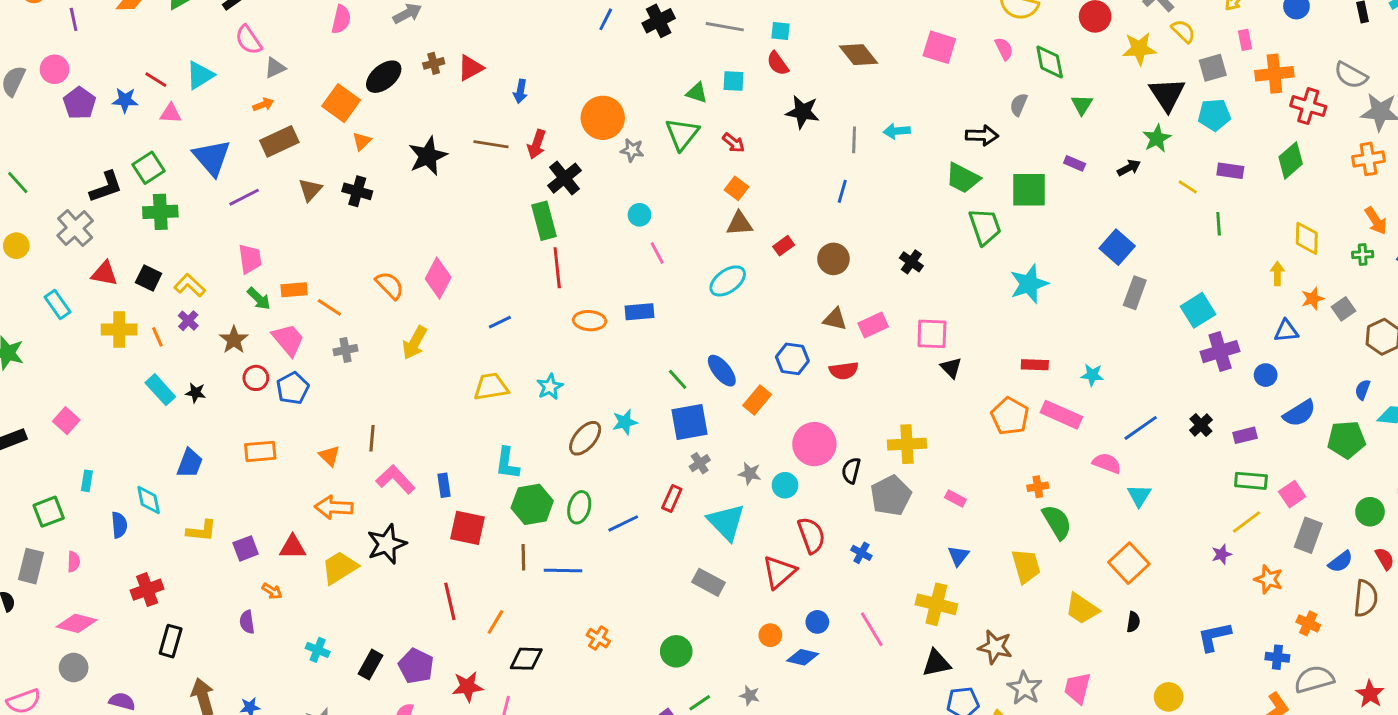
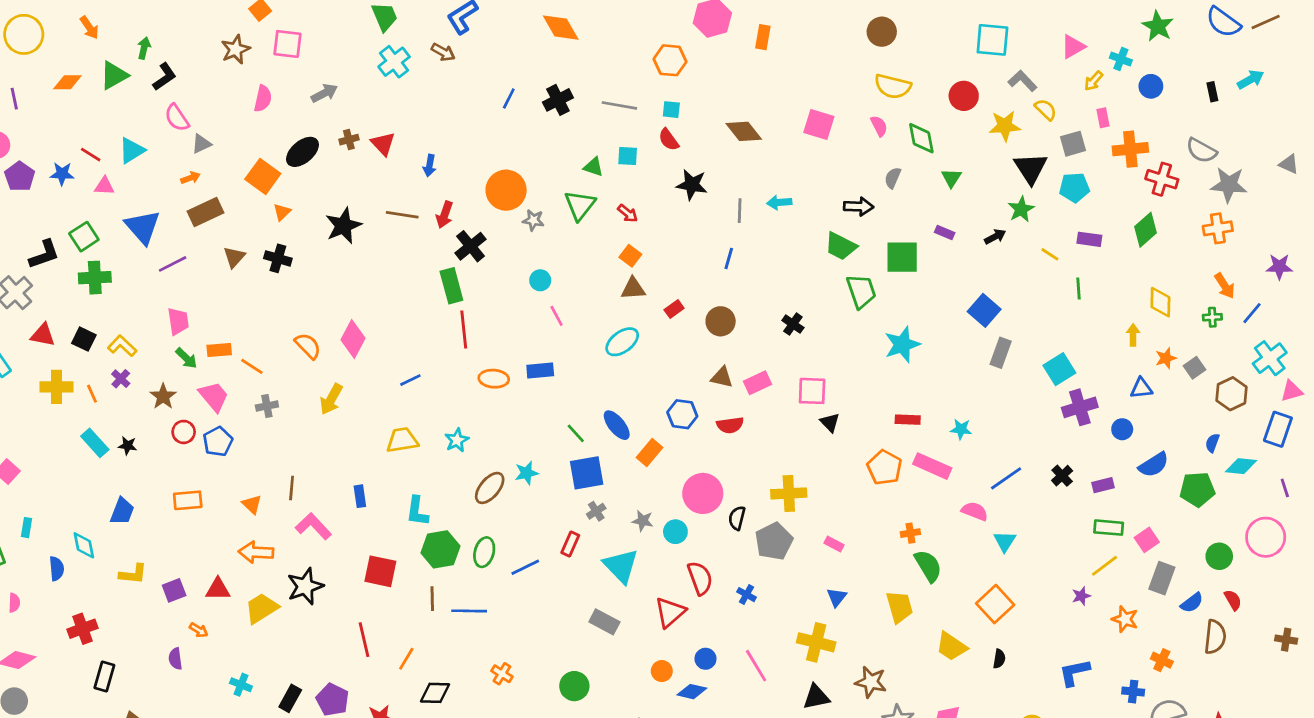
red triangle: (470, 68) -> (383, 144), turned -44
blue rectangle: (444, 485) -> (360, 496), moved

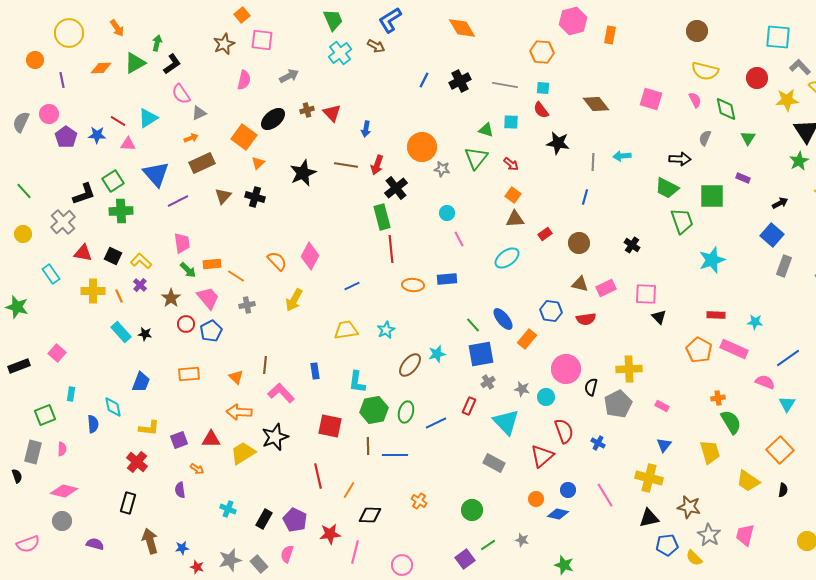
black arrow: (995, 237) -> (780, 203), moved
red cross: (83, 629) -> (137, 462), moved, turned -30

